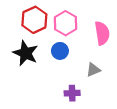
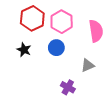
black star: (26, 53) -> (24, 50), size x0.6
purple cross: (72, 93) -> (68, 87), turned 32

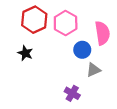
blue circle: (56, 48) -> (82, 50), moved

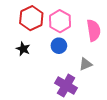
blue circle: (82, 50) -> (59, 46), moved
purple cross: (72, 93) -> (66, 86), size x1.5

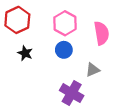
red hexagon: (31, 18) -> (17, 20), moved

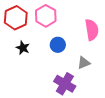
pink hexagon: (65, 23) -> (46, 16), moved

